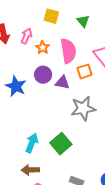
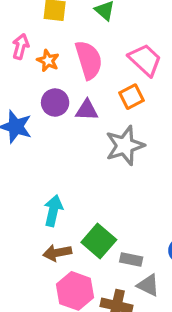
orange square: (85, 71) -> (131, 97), moved
green square: (61, 144) -> (99, 241), moved

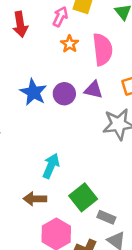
pink arrow: (21, 46) -> (60, 17), moved
purple circle: (55, 102) -> (64, 94), moved
brown arrow: (57, 253) -> (35, 199), moved

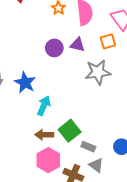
blue star: (33, 92) -> (25, 83), moved
brown arrow: (35, 199) -> (44, 135), moved

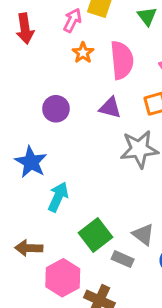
purple circle: (54, 48) -> (56, 109), moved
brown arrow: (44, 135) -> (29, 248), moved
gray triangle: (96, 165) -> (143, 234), moved

